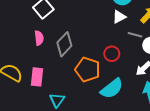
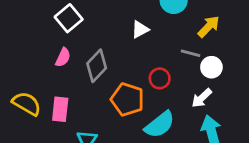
white triangle: (119, 17) -> (140, 29), moved
pink semicircle: (39, 38) -> (63, 57), turned 32

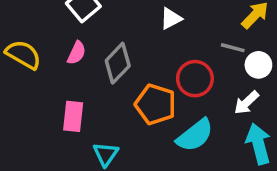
red circle: (160, 78) -> (195, 79), size x1.4
yellow semicircle: (27, 104) -> (23, 55), moved

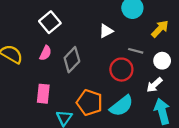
gray line: (233, 48) -> (136, 51), moved
orange pentagon: (155, 104) -> (90, 103), moved

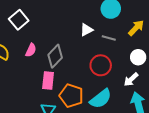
white square: (50, 22) -> (19, 20), moved
gray line: (136, 51) -> (109, 38), moved
pink rectangle: (43, 94) -> (48, 80), moved

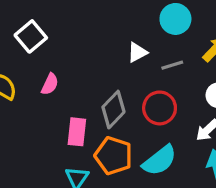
gray line: (109, 38) -> (172, 65), turned -32
gray diamond: (55, 56) -> (113, 110), moved

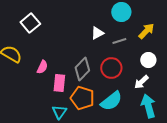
pink semicircle: (50, 84) -> (42, 67), moved

